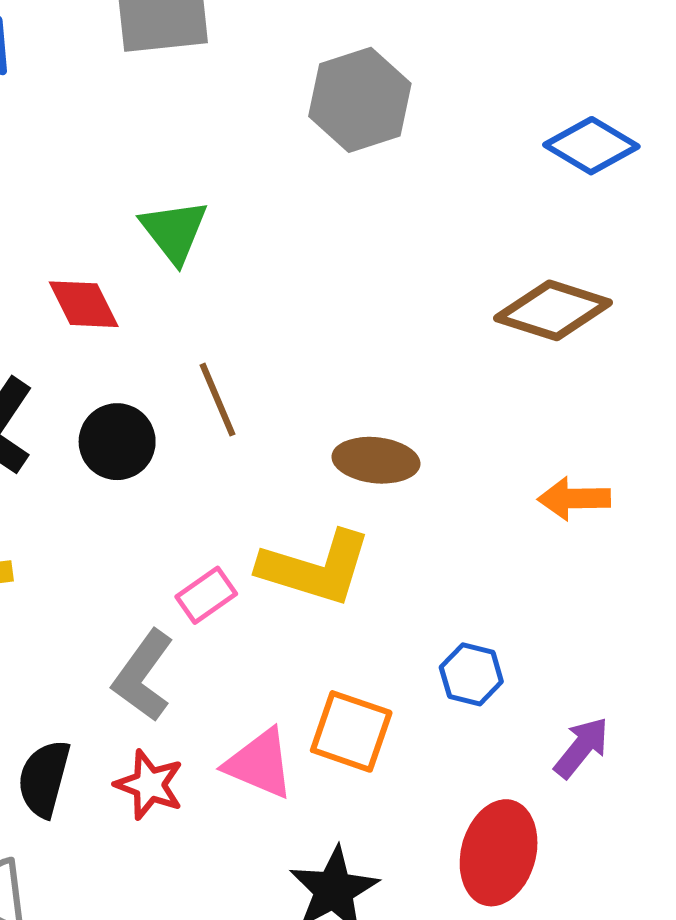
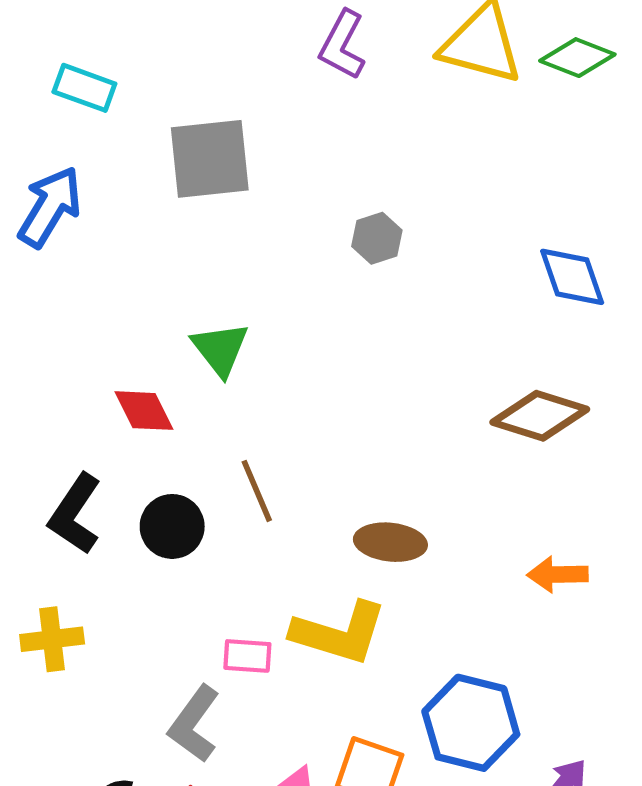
gray hexagon: (360, 100) -> (377, 238), size x0.6
blue diamond: (591, 146) -> (572, 277), turned 40
pink rectangle: (206, 595) -> (247, 656), turned 39
blue hexagon: (471, 674) -> (471, 723), size x1.8

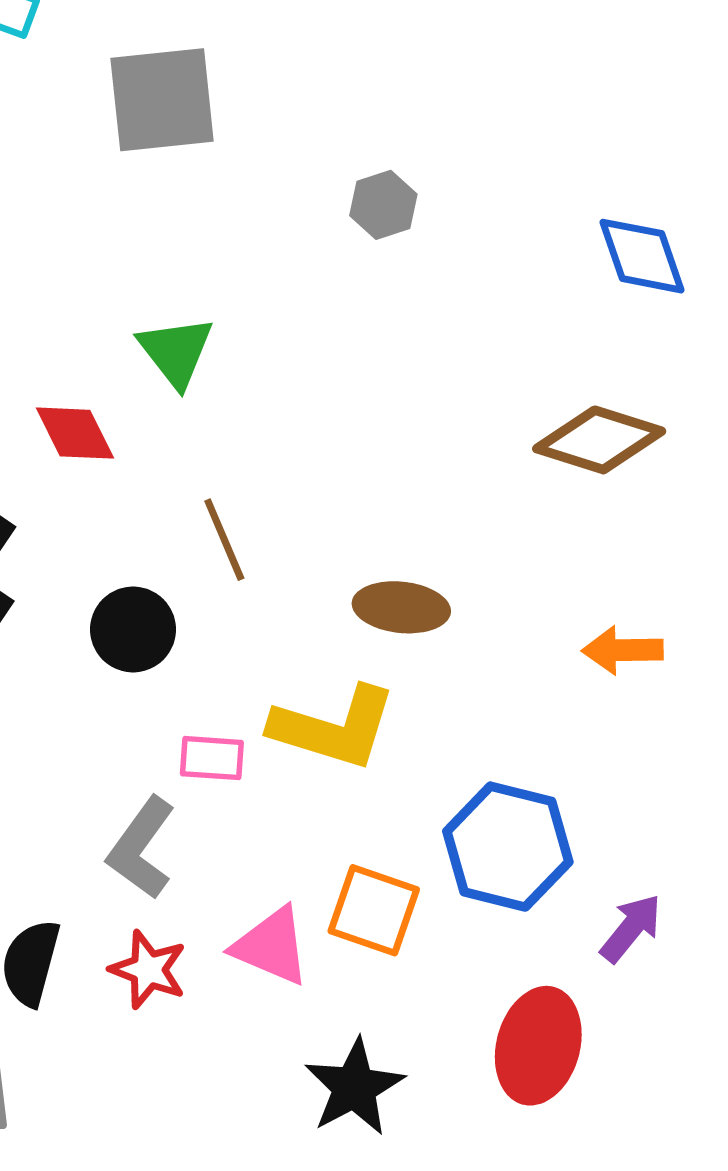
black circle: (172, 526) -> (133, 629), moved

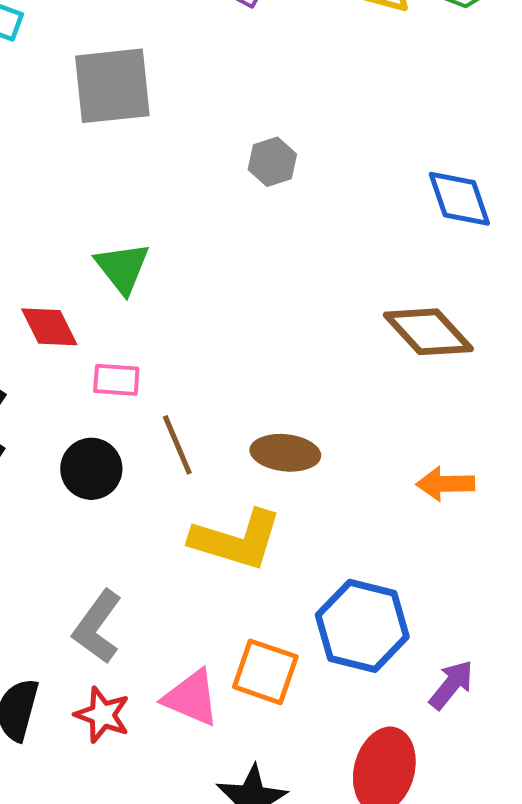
brown diamond: (599, 440) -> (428, 332), turned 30
brown line: (224, 540) -> (177, 445), moved
pink rectangle: (212, 758) -> (116, 380), moved

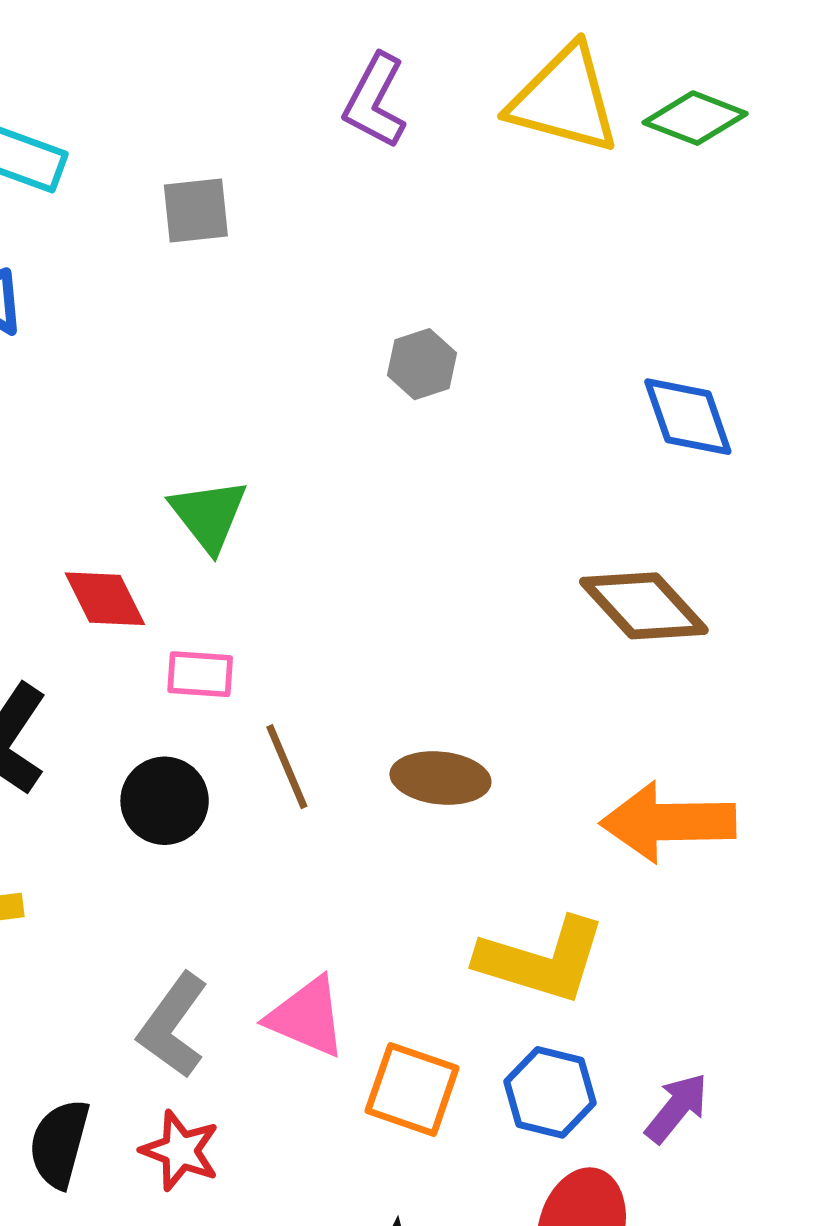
gray square: (112, 86) -> (196, 211), moved, size x0.6
orange arrow: (445, 484) -> (668, 822), size x1.6
yellow L-shape: (236, 540) -> (541, 960), moved
blue hexagon: (362, 626) -> (550, 1092), moved, size x0.7
pink triangle: (191, 698) -> (307, 1017), moved

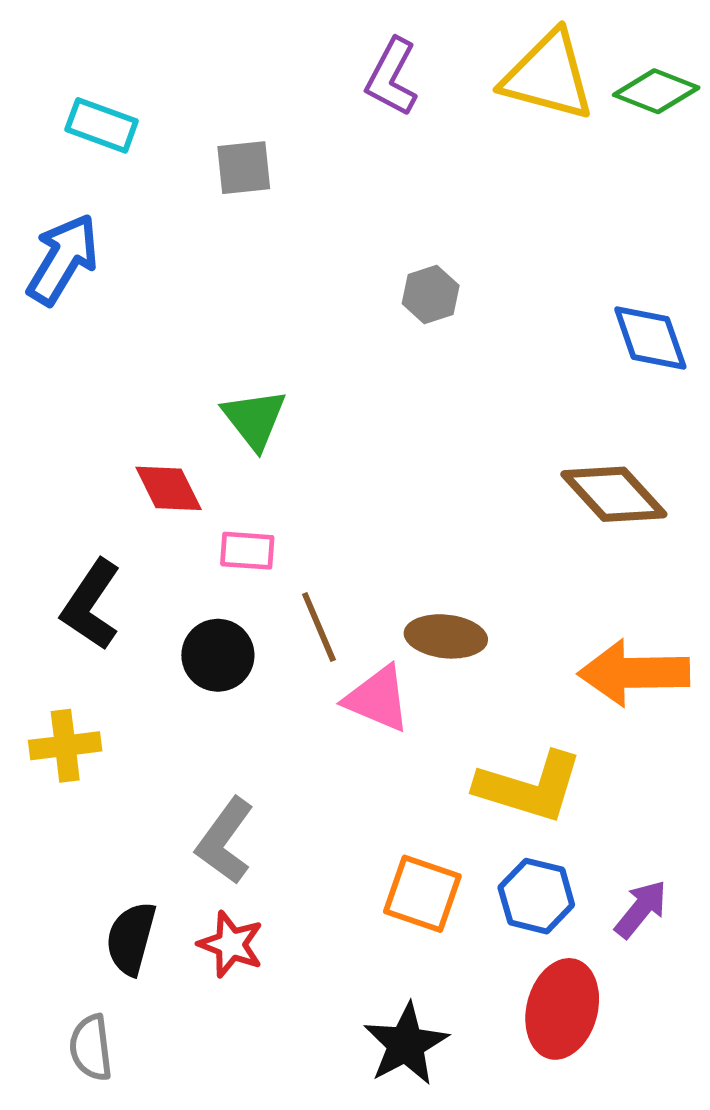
pink triangle: (307, 1017) -> (378, 699), moved

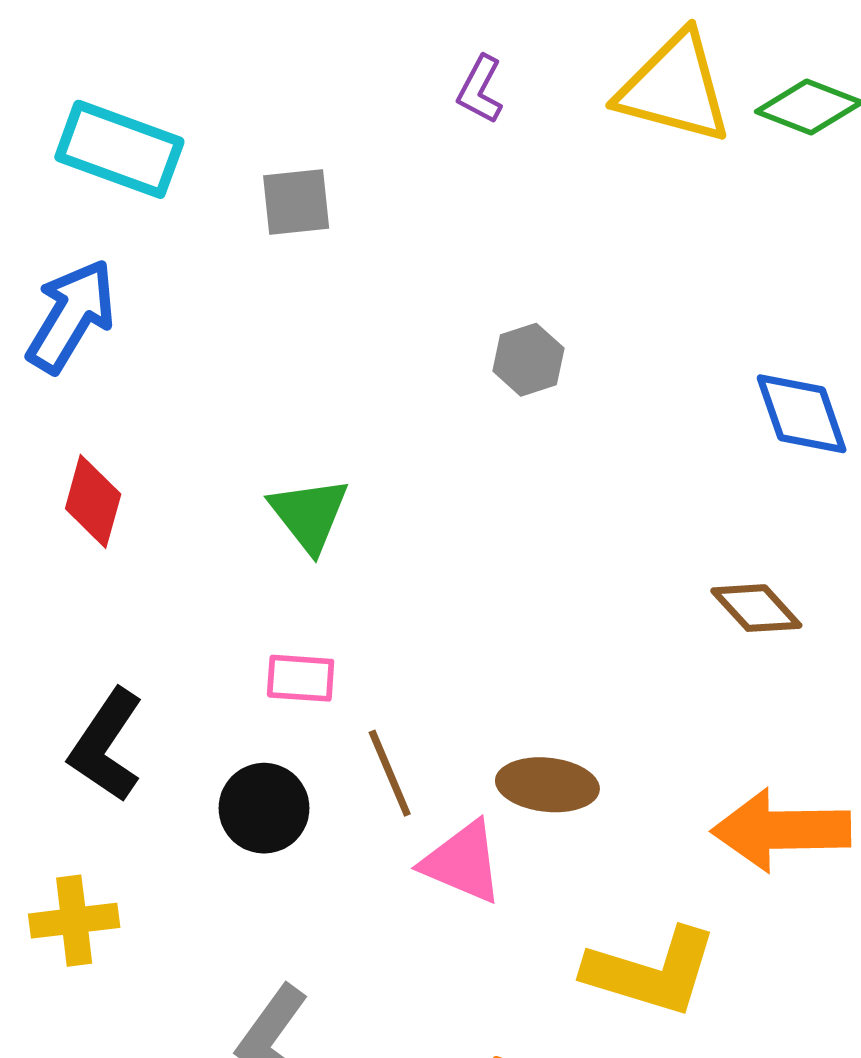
purple L-shape: (392, 77) -> (480, 89), size x0.7
cyan rectangle: (102, 125) -> (119, 149), size x1.4
red diamond: (169, 488) -> (93, 501), moved, turned 42
brown diamond: (614, 494) -> (756, 608), size x0.7

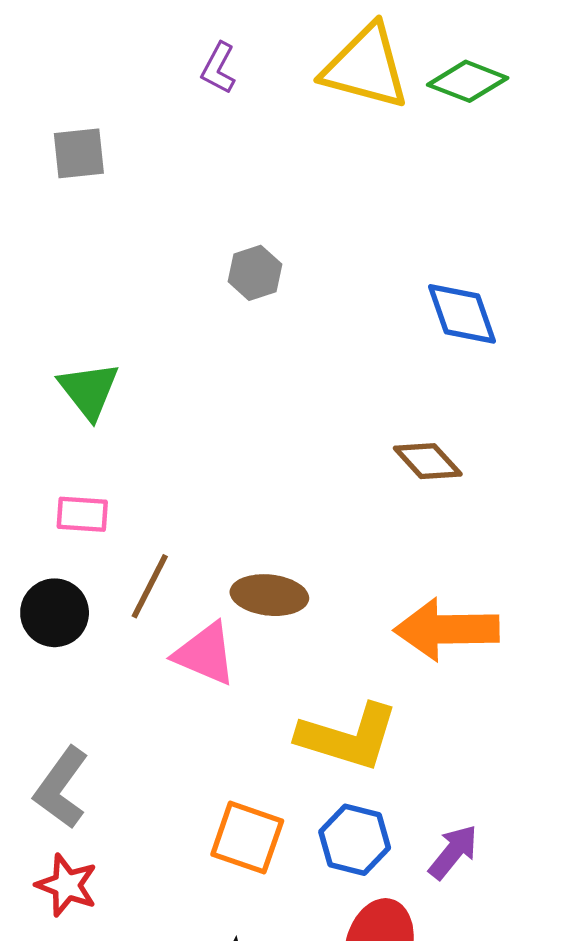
brown line: (390, 773) -> (150, 586), turned 50

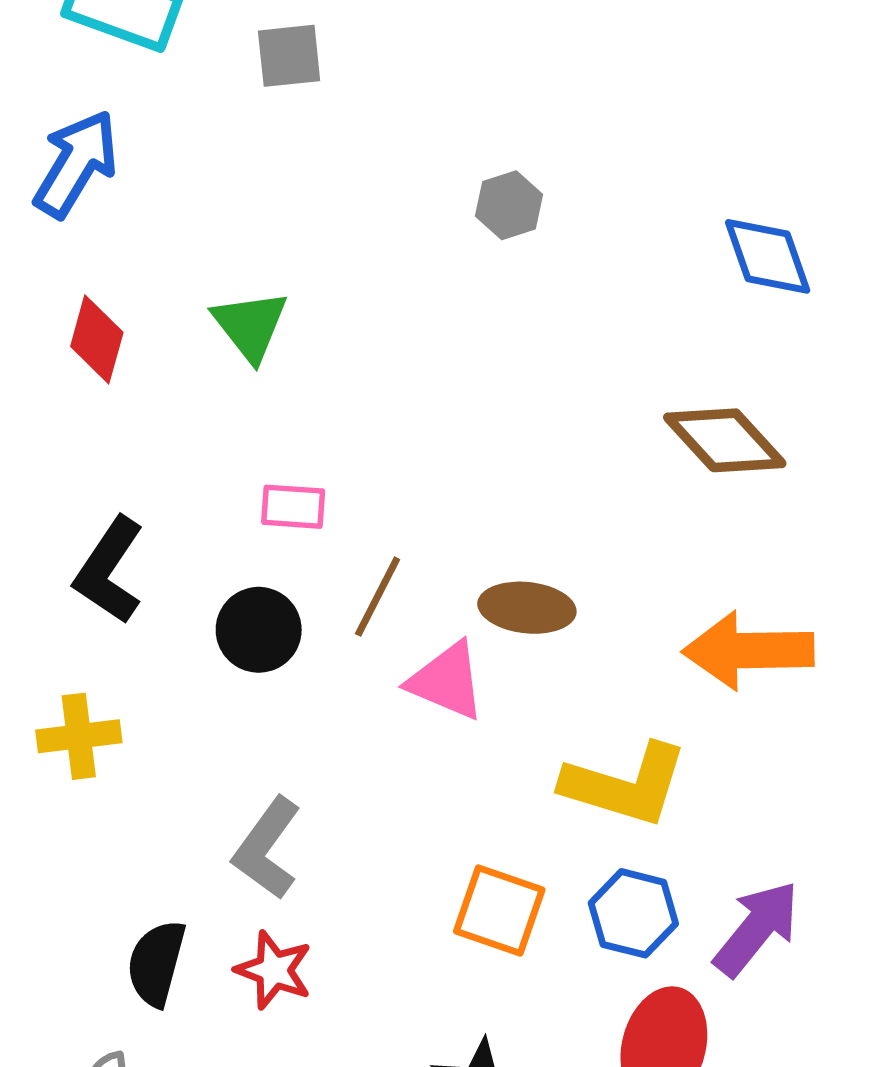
green triangle: (89, 390) -> (250, 326), moved
brown diamond: (428, 461) -> (725, 440), size x1.4
purple arrow: (453, 852) -> (757, 929), size x1.4

